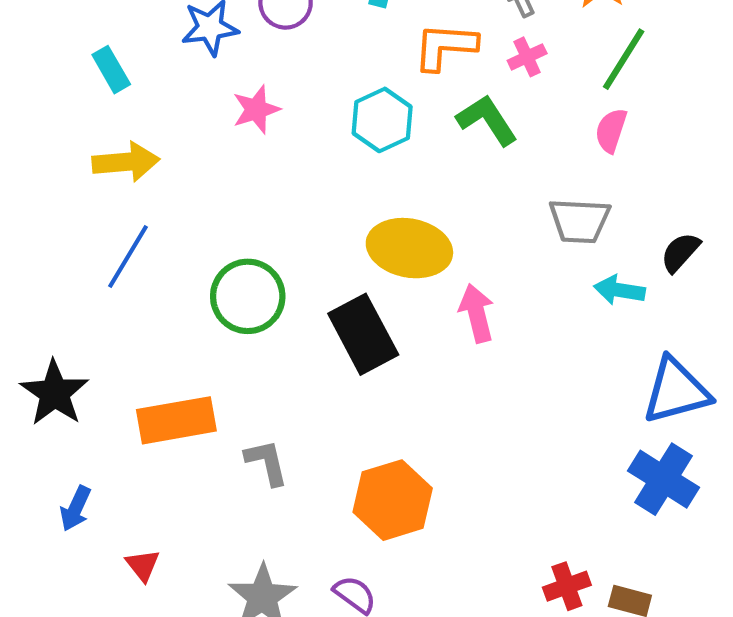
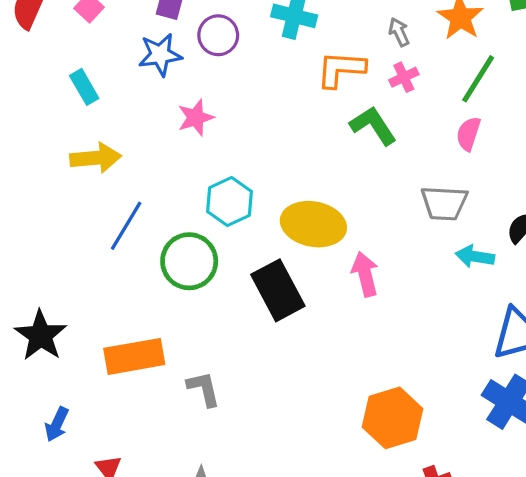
cyan hexagon: (382, 120) -> (230, 202), moved
blue line: (128, 256) -> (126, 226), moved
orange hexagon: (393, 500) -> (393, 418), moved

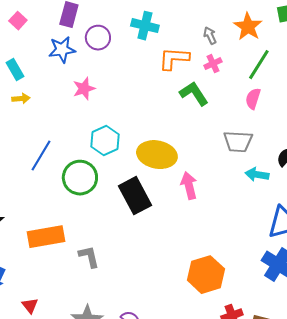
yellow arrow: (96, 158) -> (21, 99), moved, size x0.6

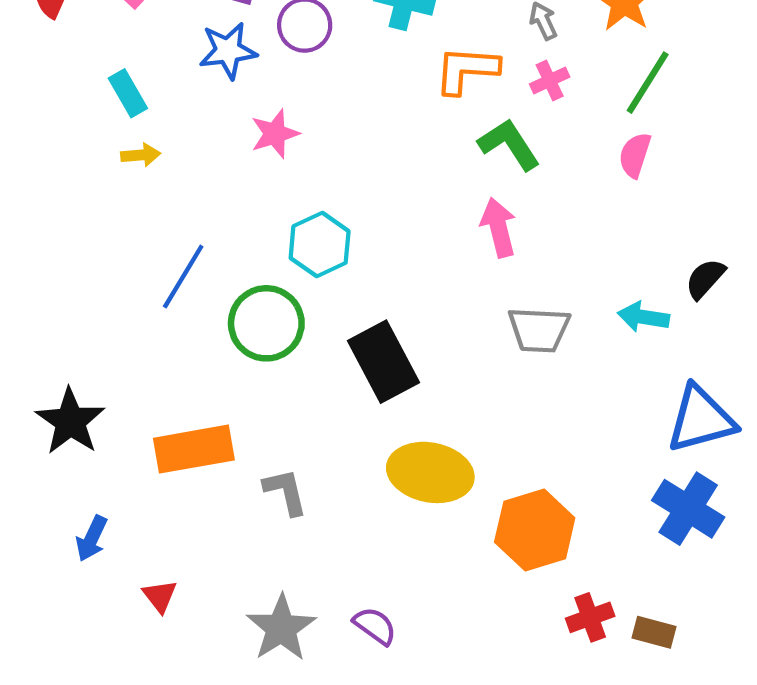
gray trapezoid: (238, 142) -> (539, 330), moved
yellow ellipse: (157, 155) -> (430, 472), moved
pink arrow: (189, 186) -> (499, 227), moved

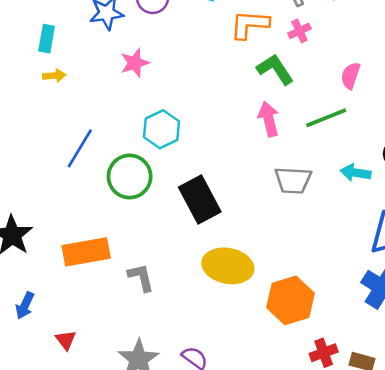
green line: (648, 83) -> (326, 118), moved, turned 36
cyan rectangle: (128, 93) -> (47, 39), turned 40

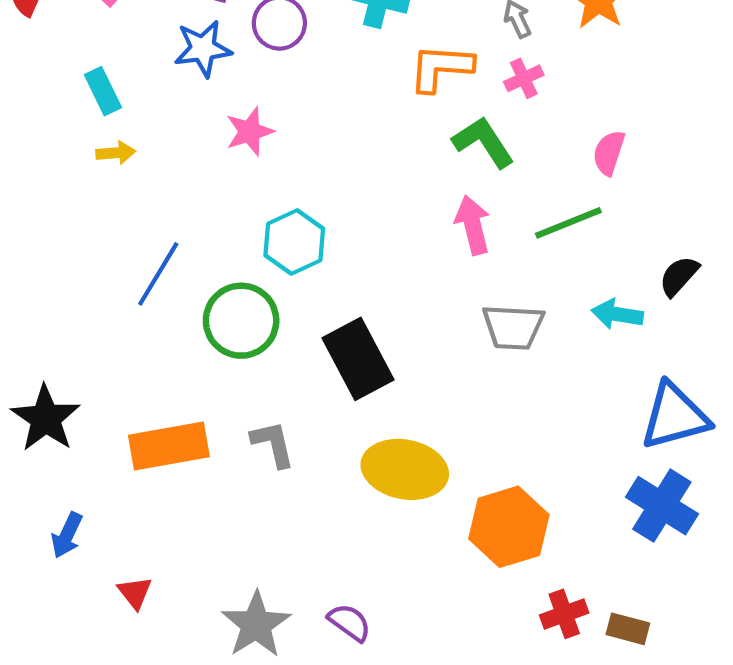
cyan rectangle: (47, 39) -> (103, 91), turned -36
gray L-shape: (141, 277) -> (273, 444), moved

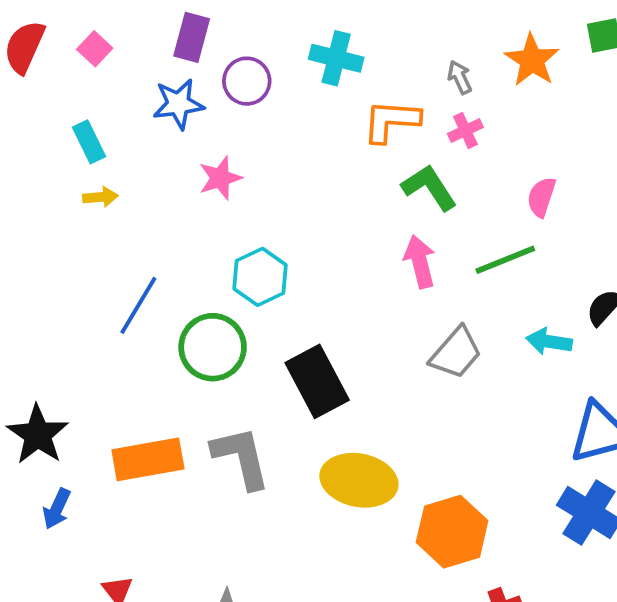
gray trapezoid: (513, 327) -> (456, 353), turned -52
gray L-shape: (273, 444) -> (241, 457), size x1.5
blue arrow: (67, 535) -> (57, 509), moved

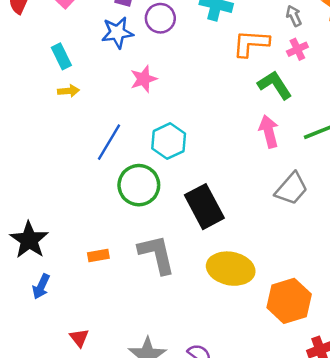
blue line: (138, 305) -> (109, 142), moved
orange rectangle: (148, 459) -> (98, 255), size x0.5

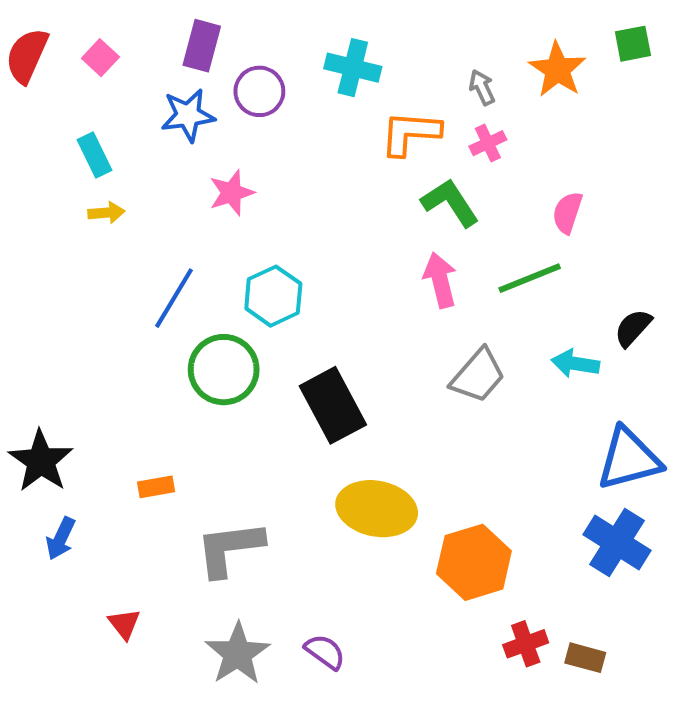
gray L-shape: (157, 254) -> (230, 548), moved, turned -84

